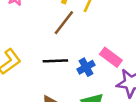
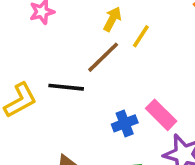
black line: (55, 61) -> (66, 87), moved

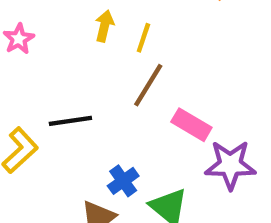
brown line: (103, 57) -> (148, 85), moved
blue cross: (125, 123) -> (123, 181), moved

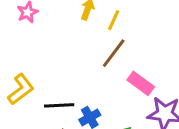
black line: (70, 121) -> (59, 105), moved

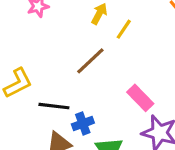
brown line: (114, 53) -> (90, 61), moved

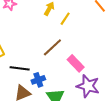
brown line: (90, 61) -> (52, 47), moved

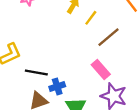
brown line: (52, 47) -> (109, 37), moved

